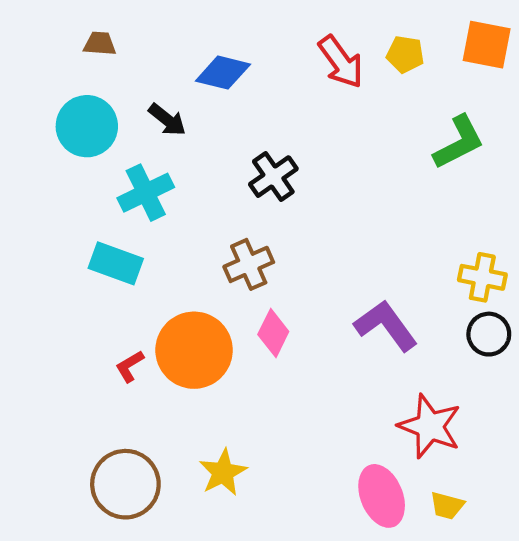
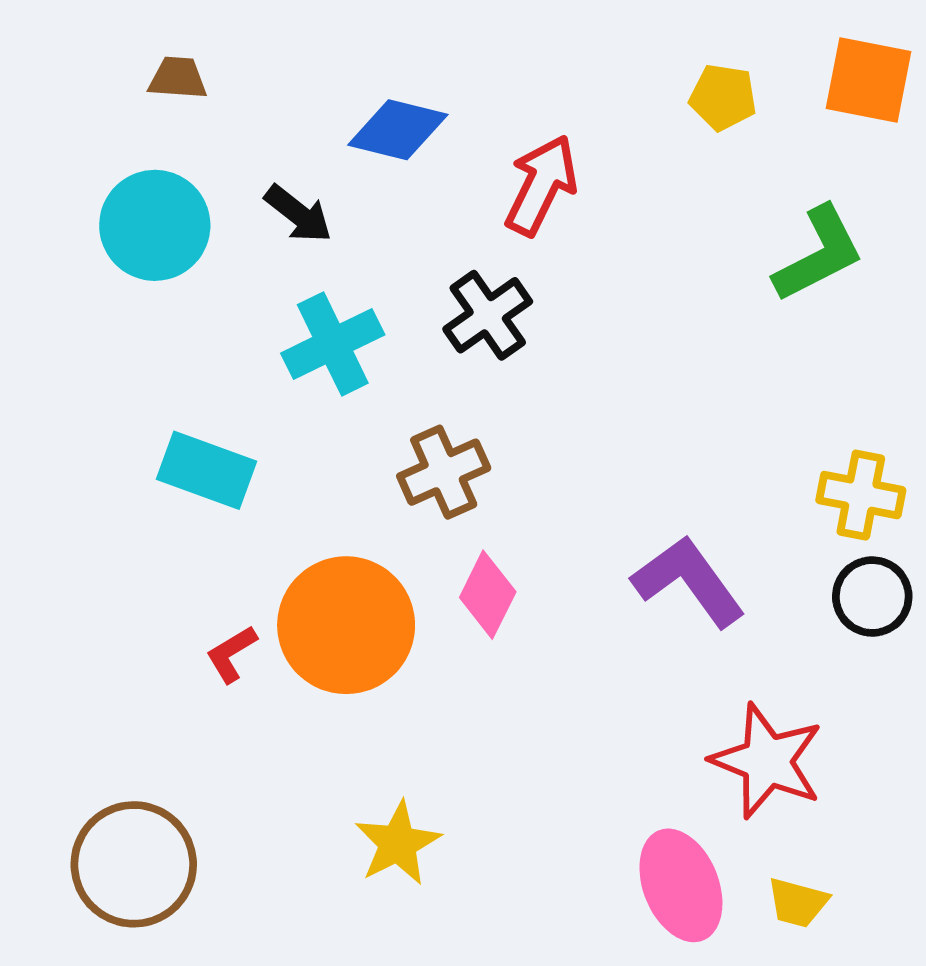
red arrow: (341, 62) -> (541, 185), moved, turned -118
cyan cross: (146, 193) -> (333, 344), moved
brown circle: (125, 484) -> (134, 864), moved

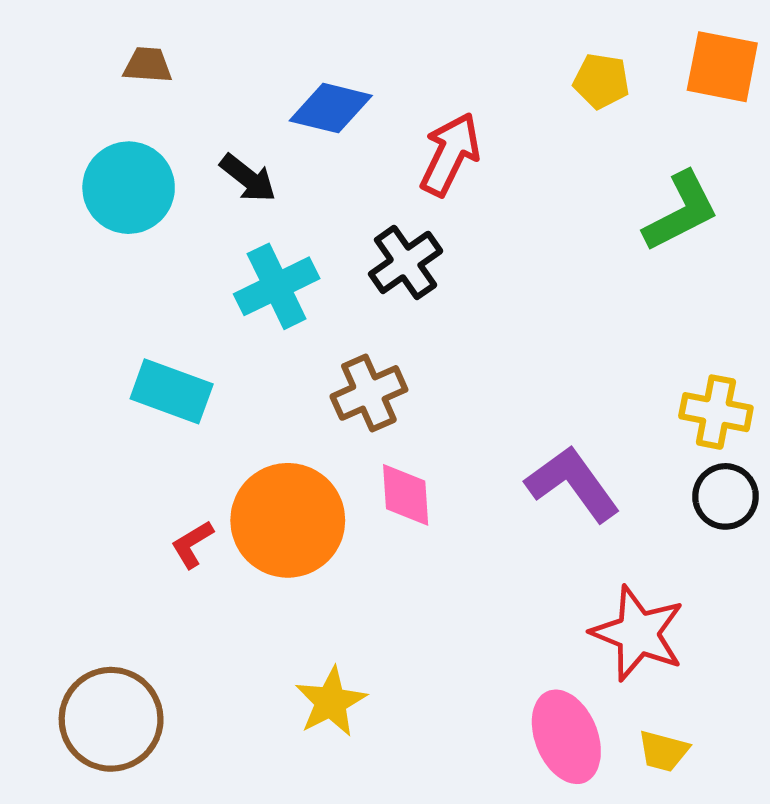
pink diamond: (488, 595) -> (406, 495), turned -30

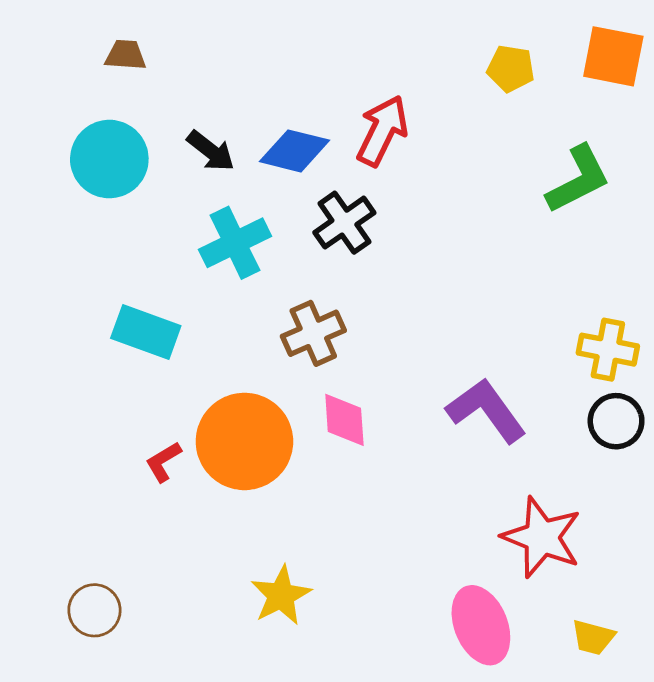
blue diamond: (331, 108) -> (294, 151), moved
brown circle: (111, 719) -> (94, 610), size x0.6
yellow trapezoid: (663, 751) -> (593, 637), moved

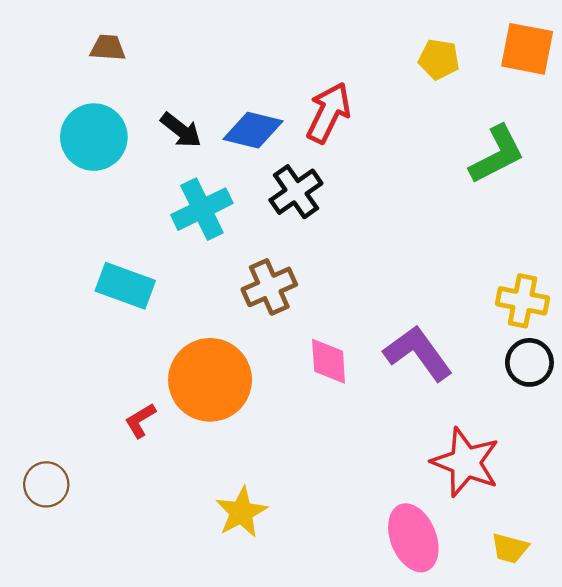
pink diamond: (344, 420) -> (329, 361), moved
red L-shape: (163, 462) -> (140, 420), moved
brown circle: (94, 610) -> (46, 484), moved

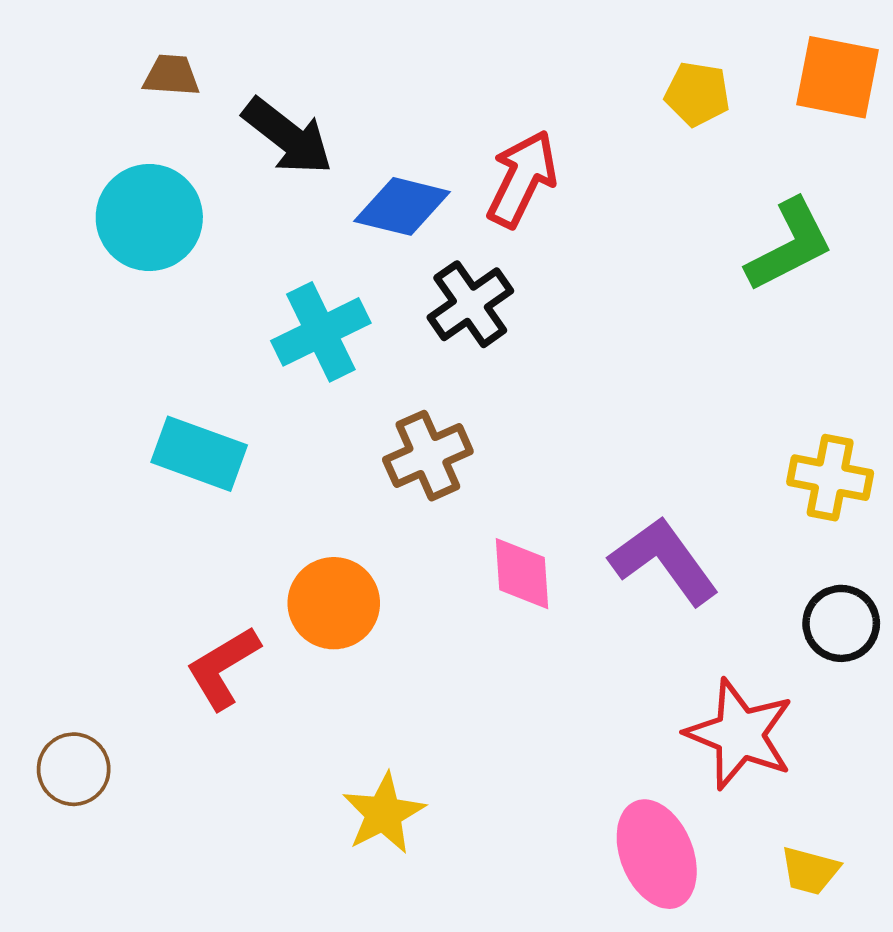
black arrow: (181, 130) -> (288, 136), moved, size x1.4
black circle: (529, 362) -> (841, 623), moved
orange circle: (210, 380) -> (334, 603), size x0.7
red L-shape: (140, 420) -> (223, 668), size x1.5

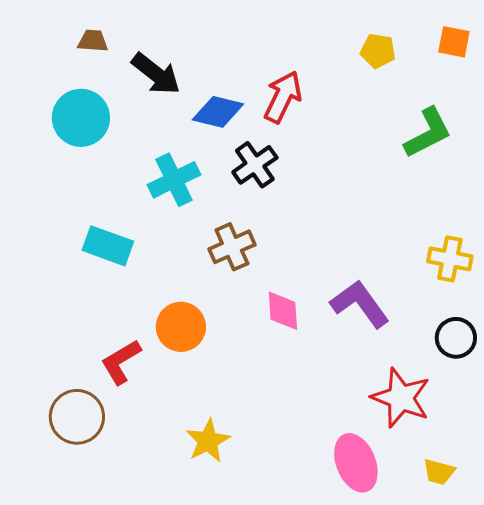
orange square: (838, 77) -> (454, 42), size x0.7
brown circle: (74, 769) -> (77, 417), moved, size x1.4

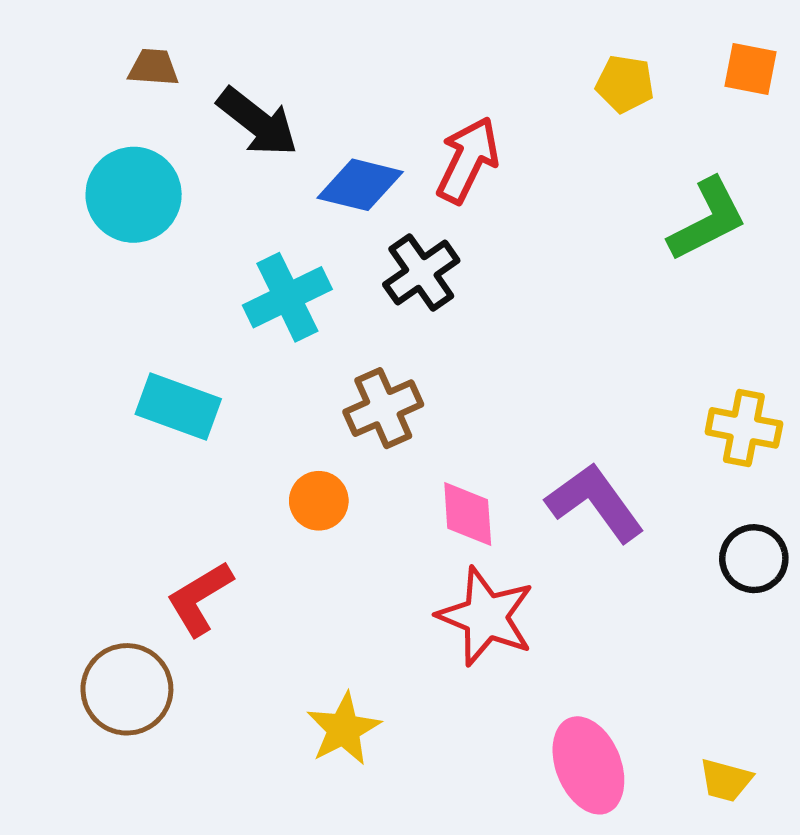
orange circle: (181, 327) -> (319, 501), moved, size x0.7
red star: (401, 398) -> (486, 617), moved

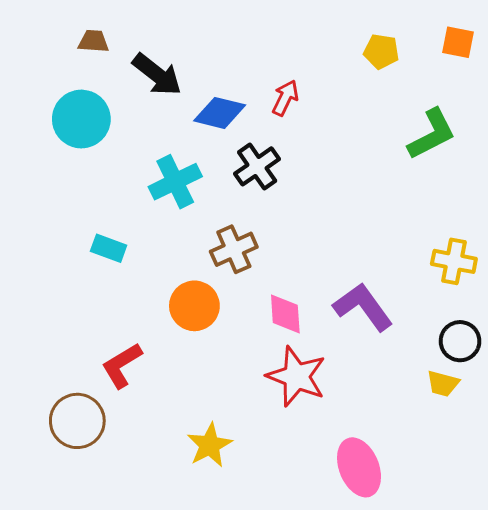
red arrow: (468, 160) -> (285, 98), size x0.7
cyan rectangle: (178, 406) -> (109, 248), size x0.7
orange circle: (319, 501) -> (194, 306), size x1.4
yellow trapezoid: (726, 780) -> (443, 384), moved

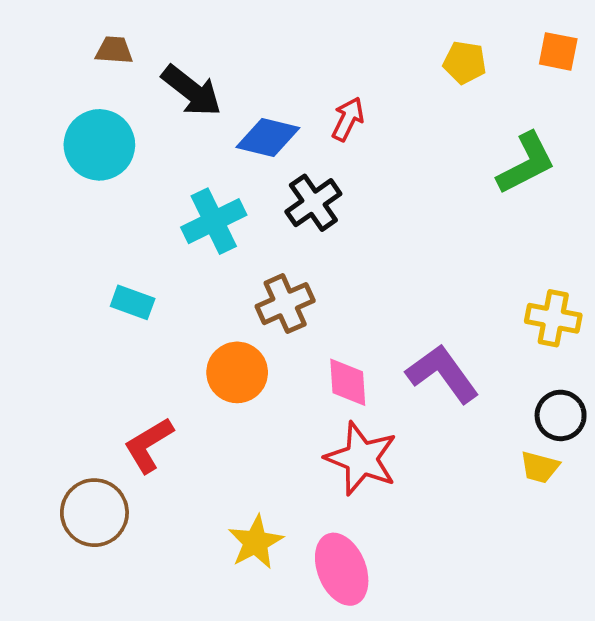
pink ellipse: (359, 467) -> (342, 569), moved

